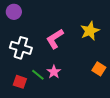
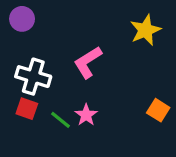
yellow star: (90, 31) -> (145, 30), moved
red square: (20, 82) -> (27, 109), moved

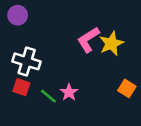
yellow star: (145, 30) -> (111, 43), moved
pink L-shape: (88, 62) -> (88, 40), moved

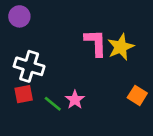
pink L-shape: (88, 40) -> (96, 43), turned 120
red square: (21, 87) -> (24, 94), turned -30

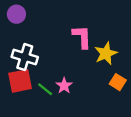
yellow star: (121, 47) -> (106, 53), moved
red square: (24, 94) -> (20, 81), size x1.5

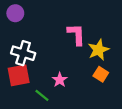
orange square: (118, 82) -> (101, 74), moved
green line: (45, 89) -> (42, 95), moved

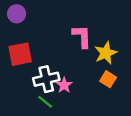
white cross: (23, 53) -> (46, 79), moved, turned -30
red square: (19, 75) -> (20, 54), moved

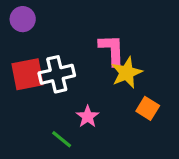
yellow star: (106, 53) -> (127, 73), moved
white cross: (46, 79) -> (57, 74), moved

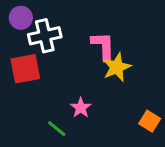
white cross: (57, 74) -> (45, 36), moved
orange square: (148, 108) -> (150, 121), moved

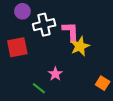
purple circle: (21, 18) -> (22, 11), moved
white cross: (45, 36) -> (44, 25), moved

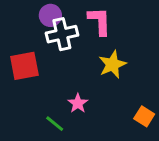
purple circle: (22, 11) -> (50, 15), moved
pink L-shape: (71, 32) -> (99, 21), moved

